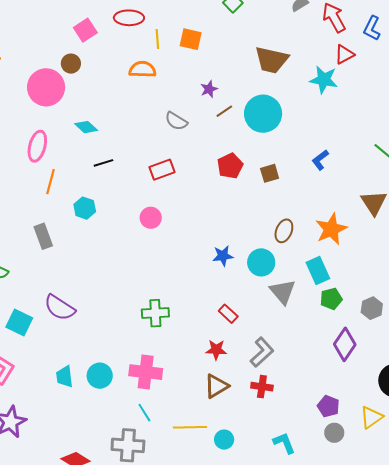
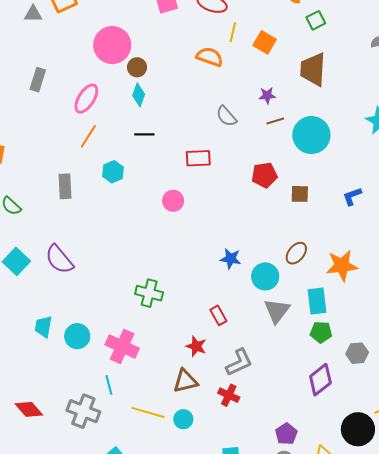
brown trapezoid: (271, 60) -> (313, 69), moved, turned 63
brown circle: (71, 64) -> (137, 67), moved
cyan diamond: (86, 127) -> (139, 95), turned 50
cyan circle: (224, 440) -> (183, 419), moved

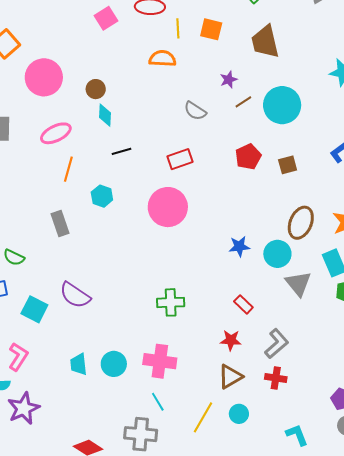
pink circle: (112, 45) -> (44, 77), moved
pink ellipse: (86, 99) -> (56, 133), turned 48
pink circle: (173, 201) -> (168, 207), size x1.8
brown ellipse: (296, 253) -> (301, 223), size x1.4
yellow line: (148, 412) -> (203, 417), turned -60

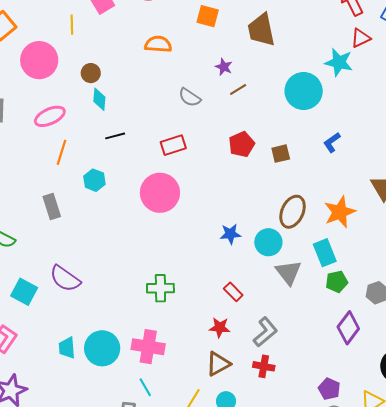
yellow line: (178, 28) -> (72, 25), moved
purple star: (229, 80) -> (224, 67), turned -30
cyan circle: (282, 105) -> (304, 91), moved
cyan circle: (114, 364) -> (102, 348), size x1.4

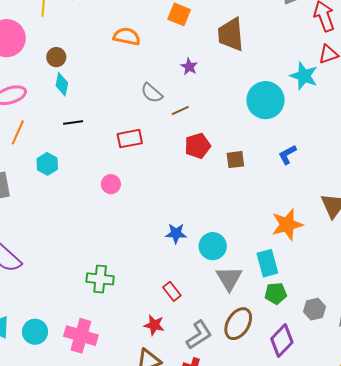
brown line: (238, 89) -> (180, 110), moved
pink circle: (160, 193) -> (111, 184), size x0.5
brown ellipse: (293, 212) -> (238, 324), moved
cyan circle: (102, 348) -> (35, 332), size x0.7

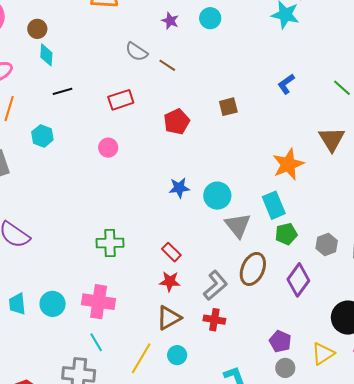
cyan circle: (266, 100) -> (210, 18), moved, size x0.6
brown line: (180, 110) -> (167, 65), turned 66
red pentagon: (198, 146) -> (177, 122), moved
blue L-shape: (287, 155) -> (286, 84), moved
red rectangle: (172, 291) -> (171, 252), moved

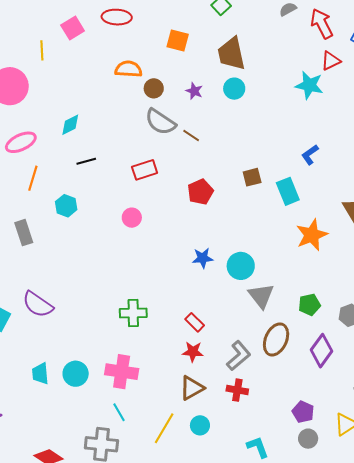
brown circle: (37, 29) -> (154, 88), moved
gray semicircle: (137, 52) -> (160, 122), size x1.4
cyan diamond: (46, 55) -> (70, 125), turned 60
cyan rectangle: (274, 205) -> (288, 191), moved

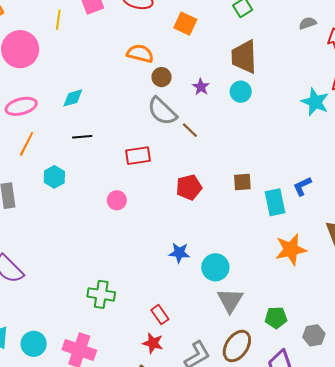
orange square: (178, 40) -> (185, 24), moved
blue L-shape: (310, 155) -> (302, 186), moved

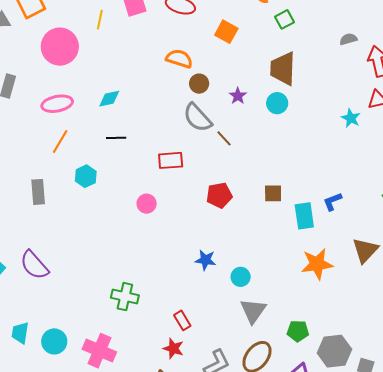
cyan star: (315, 102) -> (351, 118), size x0.7
cyan circle: (215, 267) -> (241, 277), size x0.7
gray hexagon: (314, 335) -> (334, 351), size x1.5

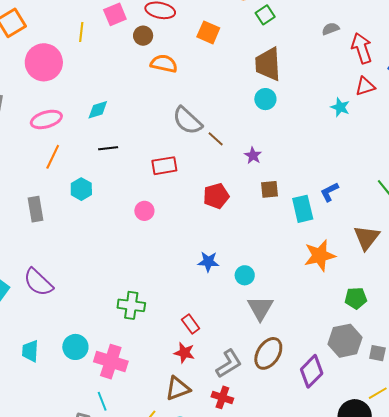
brown circle: (199, 84) -> (143, 36), moved
purple star: (238, 96) -> (253, 156), moved
green pentagon: (298, 331) -> (356, 298), moved
cyan circle: (54, 341) -> (75, 347), moved

